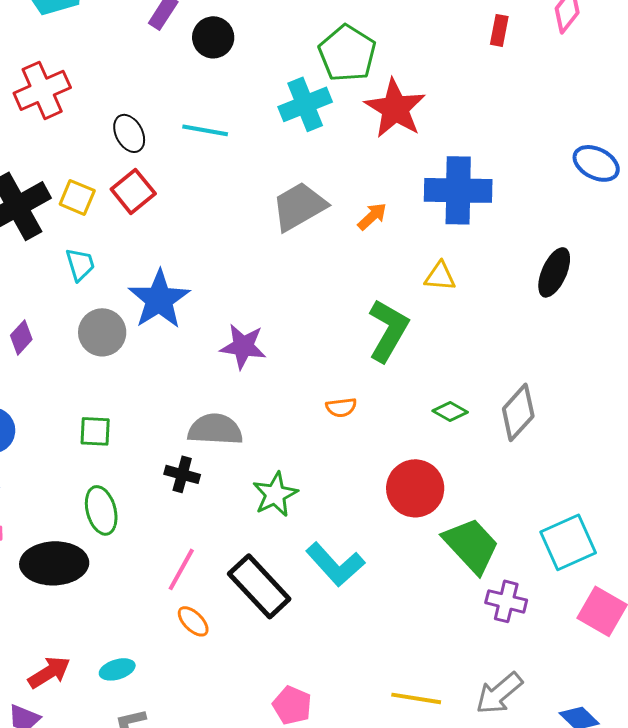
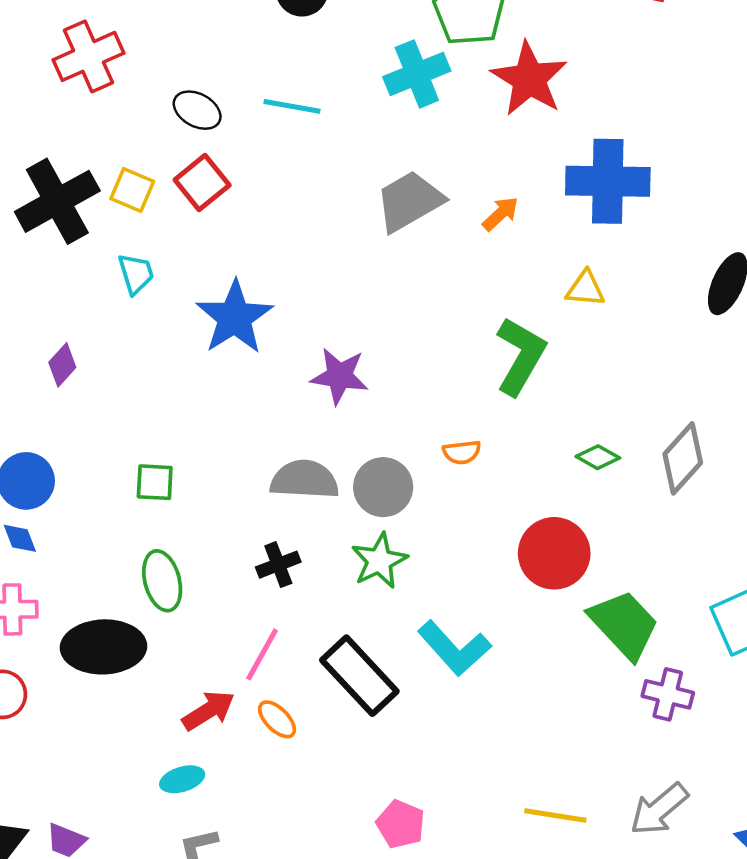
black ellipse: (129, 133) -> (197, 110), turned -33
gray circle: (102, 332) -> (383, 487), moved
black cross: (182, 474) -> (278, 565), moved, turned -36
red arrow: (49, 672) -> (208, 711), moved

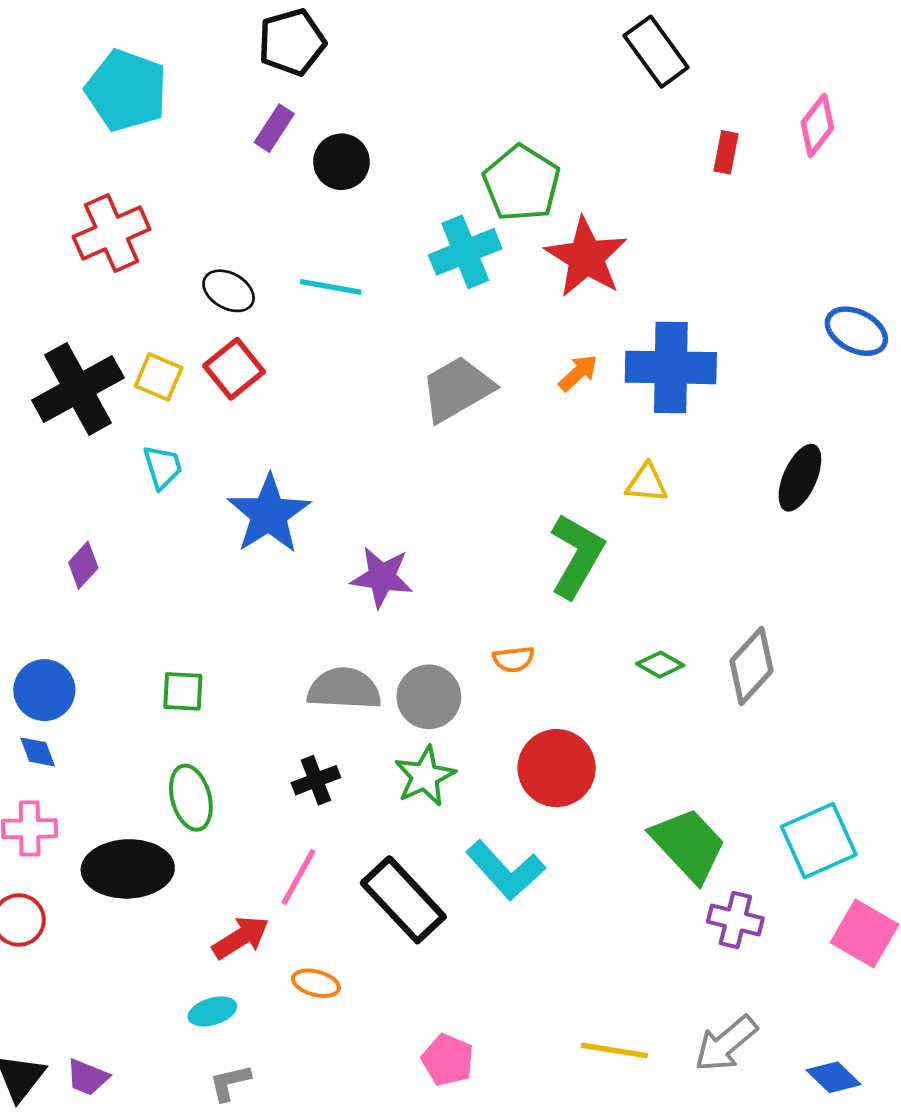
orange arrow: (500, 214) -> (578, 373), moved
red circle: (554, 553) -> (557, 768), moved
orange ellipse: (277, 719) -> (316, 983), moved, turned -30

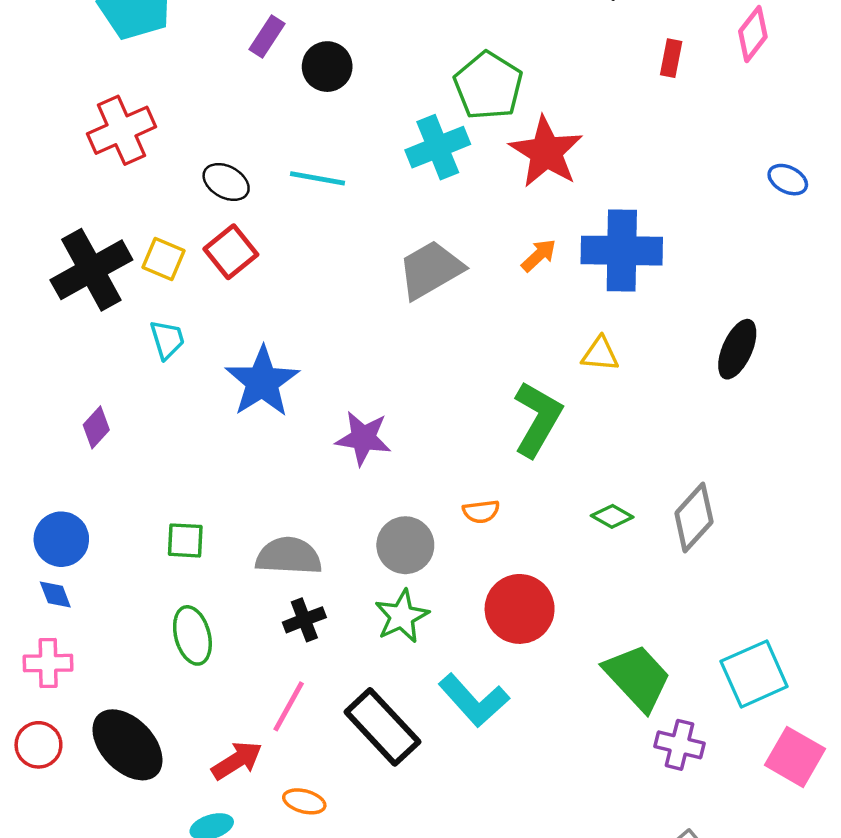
blue ellipse: (856, 331) -> (788, 180), moved, size x0.7
gray semicircle: (344, 689) -> (289, 556), moved
black ellipse: (128, 869) -> (127, 745), moved, turned 48

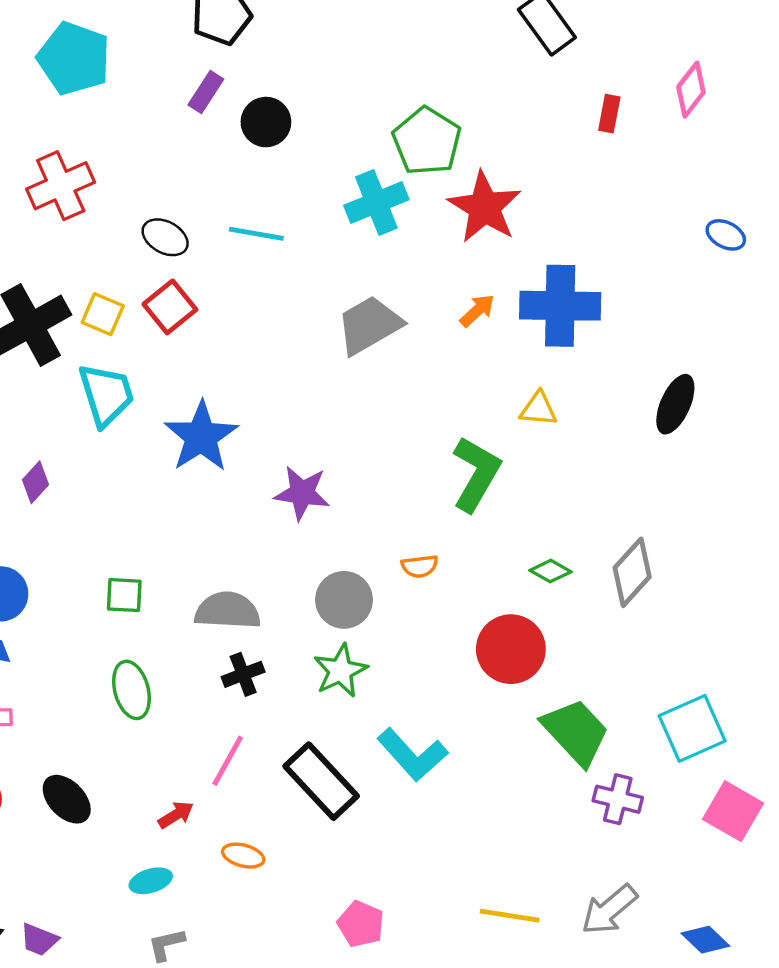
cyan trapezoid: (167, 340) -> (106, 395), size x1.6
red circle: (520, 609) -> (511, 649), moved
black ellipse: (127, 745) -> (67, 799), size x0.7
red arrow: (237, 760) -> (176, 815), size x0.7

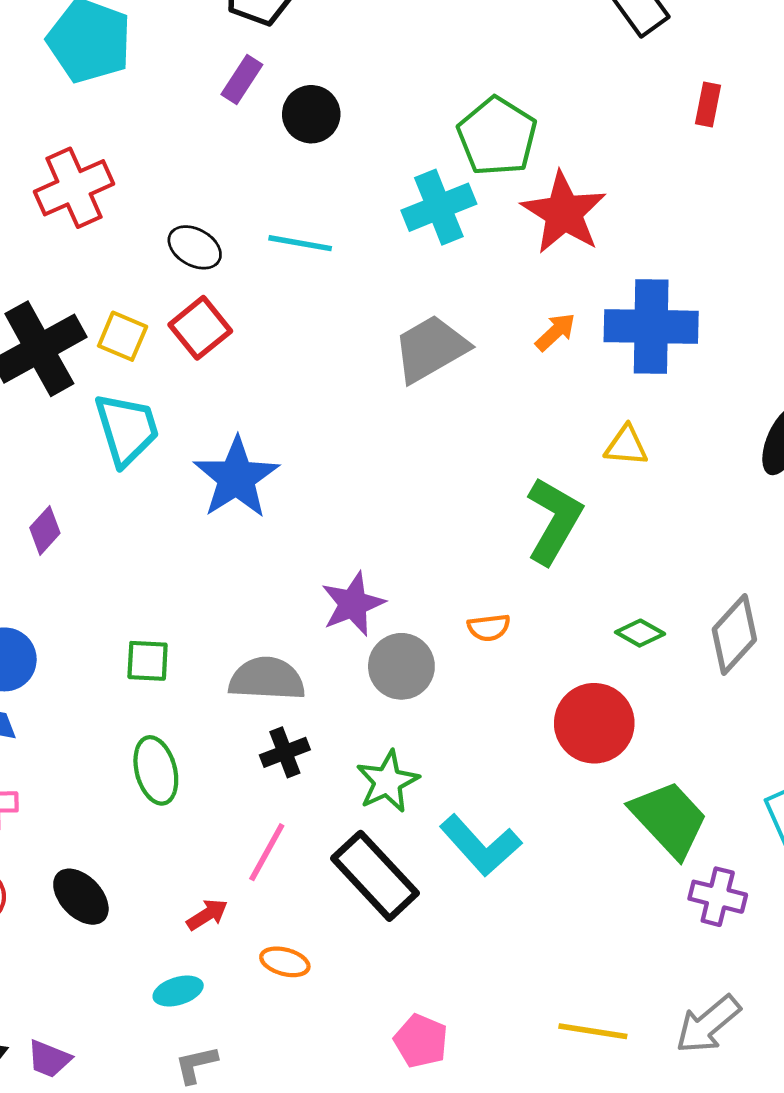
purple star: (302, 493) -> (353, 604), moved, turned -30
green star: (340, 671) -> (388, 781), moved

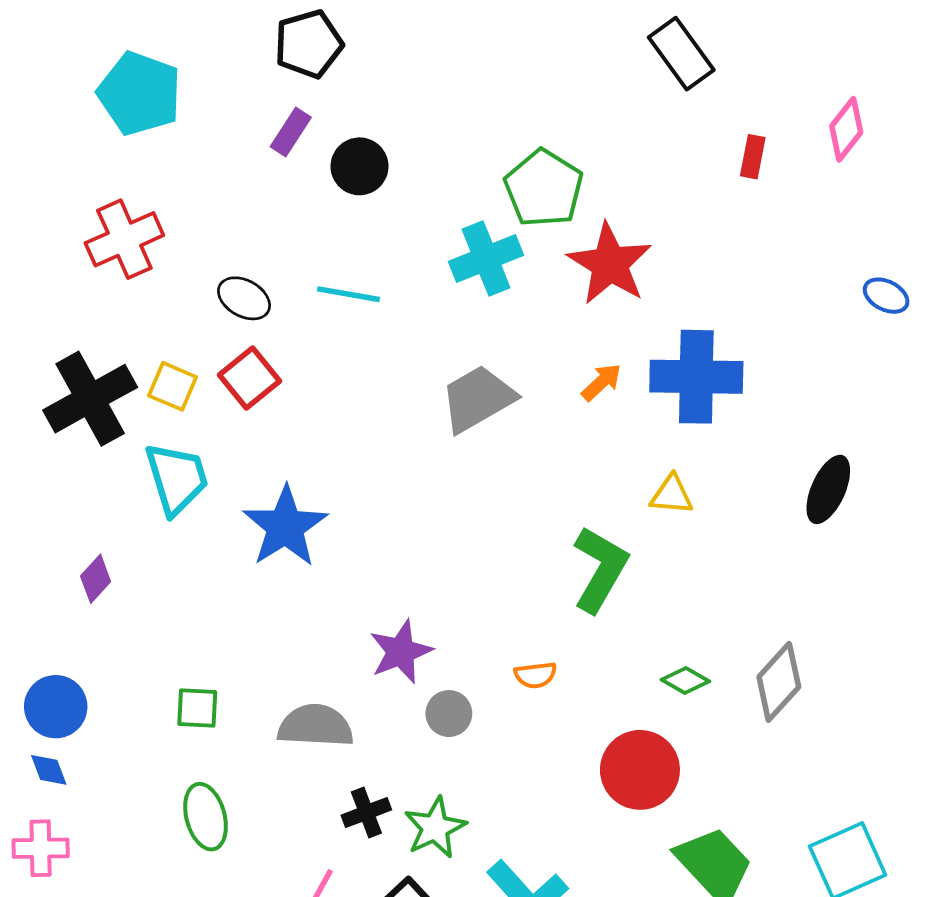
gray circle: (401, 666) -> (449, 714), size x0.7
black cross: (285, 752) -> (366, 813), moved

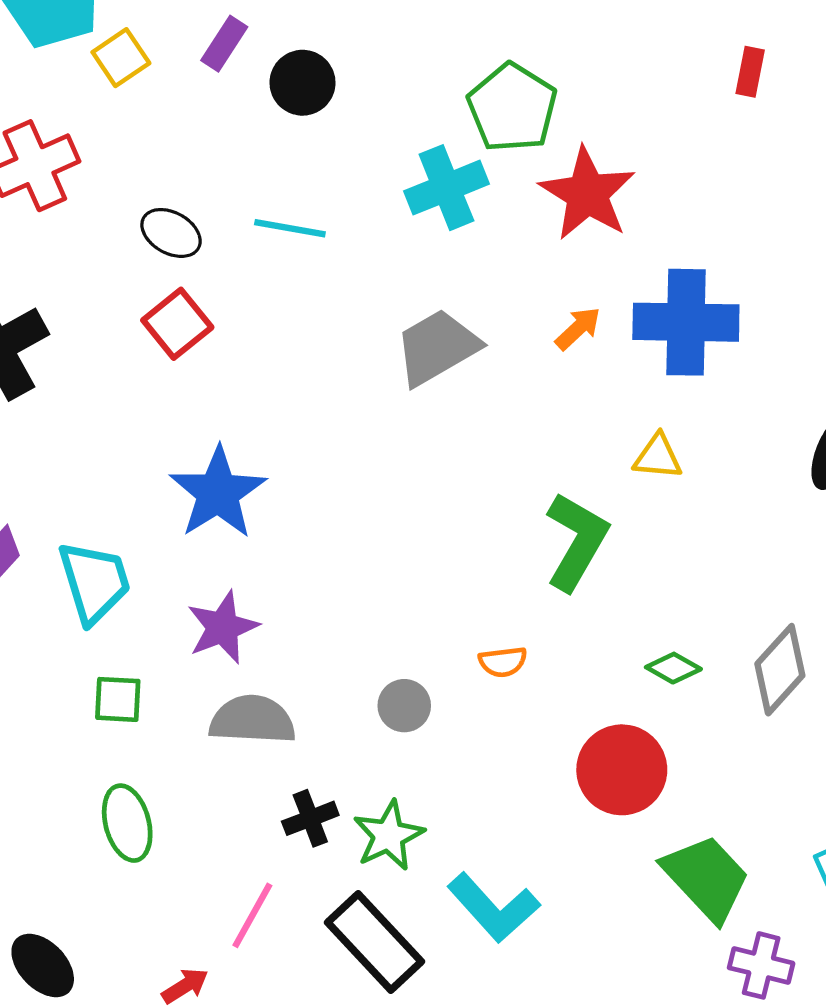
yellow square: (173, 386) -> (121, 58), moved, turned 33
cyan trapezoid: (177, 478) -> (94, 582), moved
purple star: (401, 652) -> (223, 627), moved

